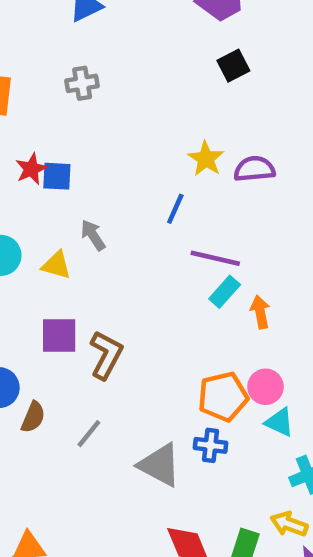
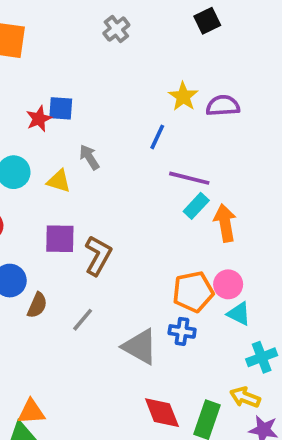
gray cross: (82, 83) -> (116, 29), moved, turned -30
red star: (31, 169) -> (39, 119), moved
orange arrow: (260, 312) -> (225, 223), size x1.4

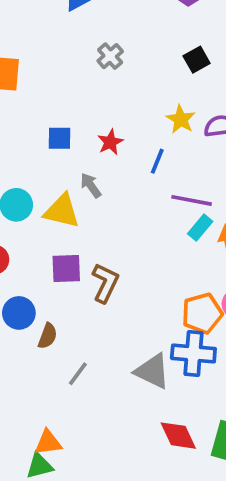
black square: (207, 21) -> (197, 60), moved
red star: (39, 119) -> (110, 142), moved
yellow triangle: (59, 181) -> (62, 211), size x1.5
gray line: (83, 320) -> (78, 374), moved
blue cross: (182, 331) -> (193, 354), size x1.6

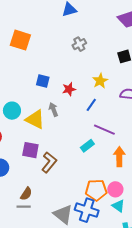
yellow star: (181, 119) -> (100, 81), moved
cyan rectangle: (200, 228) -> (87, 146), moved
brown semicircle: (48, 336) -> (26, 194), moved
gray line: (78, 374) -> (24, 207), turned 40

